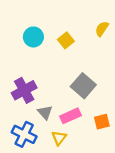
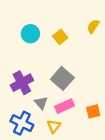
gray square: (83, 86) -> (62, 78), moved

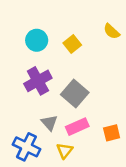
yellow semicircle: (93, 26) -> (112, 31), turned -80
purple cross: (22, 83) -> (38, 81), moved

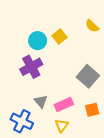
cyan circle: (37, 40) -> (38, 41), moved
gray square: (75, 94) -> (88, 76), moved
yellow triangle: (65, 151) -> (62, 125), moved

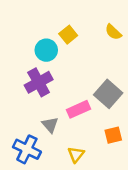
yellow square: (60, 36) -> (68, 35), moved
pink rectangle: (64, 105) -> (78, 109), moved

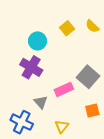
yellow square: (68, 35) -> (67, 28), moved
purple cross: (39, 82) -> (31, 67), turned -30

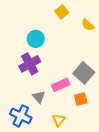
yellow square: (67, 28) -> (62, 12), moved
purple cross: (31, 67) -> (30, 64), turned 30
orange square: (92, 110) -> (81, 99), moved

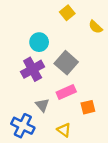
gray square: (84, 73) -> (66, 63), moved
yellow triangle: (59, 120) -> (64, 130), turned -32

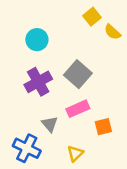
yellow square: (67, 13) -> (92, 17), moved
cyan circle: (39, 42) -> (37, 40), moved
yellow triangle: (64, 130) -> (75, 153), turned 40

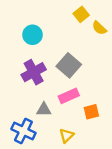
gray triangle: (50, 124) -> (44, 109), turned -49

